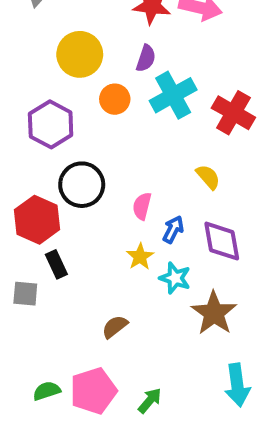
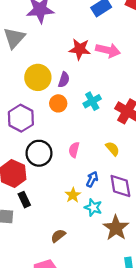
purple semicircle: (146, 58) -> (64, 80), moved
cyan cross: (173, 95) -> (92, 101), size x0.7
pink semicircle: (142, 206) -> (74, 150), moved

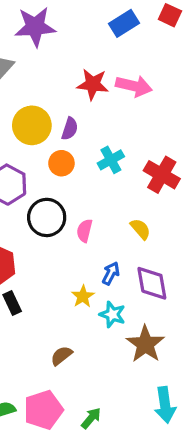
black circle: (39, 153) -> (47, 217), moved

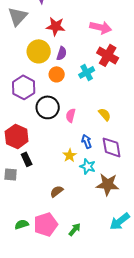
red star: (93, 84) -> (56, 26), moved
red cross: (162, 175) -> (108, 55), moved
blue arrow: (111, 273) -> (87, 141), turned -48
brown star: (145, 344) -> (108, 184), turned -30
cyan arrow: (165, 405) -> (120, 221), turned 60

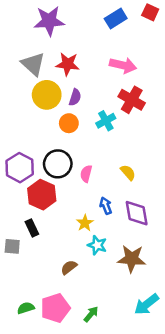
gray triangle: (18, 16) -> (33, 64), moved, turned -30
purple hexagon: (24, 87) -> (20, 168), moved
red hexagon: (17, 136) -> (42, 195), moved
cyan star: (88, 166) -> (97, 245), moved

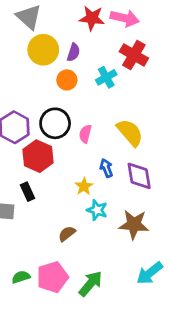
red star: (68, 64) -> (92, 18), moved
yellow semicircle: (128, 172) -> (130, 133), size x1.6
green arrow: (91, 314) -> (91, 284), size x1.5

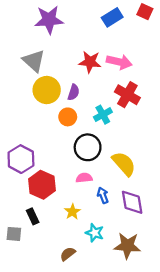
black circle: (55, 123) -> (88, 147), moved
pink semicircle: (85, 134) -> (84, 178), moved, turned 70
yellow star: (84, 186) -> (72, 212), moved

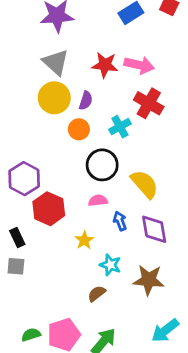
gray triangle: (34, 61) -> (56, 62), moved
black rectangle: (33, 216) -> (17, 237), moved
brown semicircle: (68, 254) -> (97, 294), moved

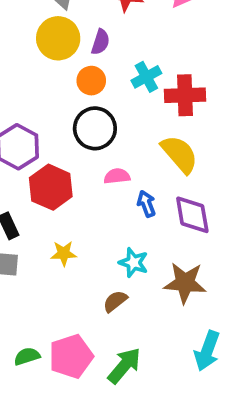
red cross: (149, 103) -> (185, 95), moved, turned -32
black circle: (102, 165) -> (95, 128), moved
yellow star: (84, 240) -> (64, 253), moved, turned 30
cyan arrow: (165, 331) -> (207, 351), turned -32

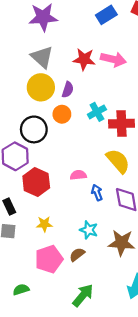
black circle: (95, 128) -> (34, 129), moved
pink pentagon: (71, 356) -> (49, 259), moved

